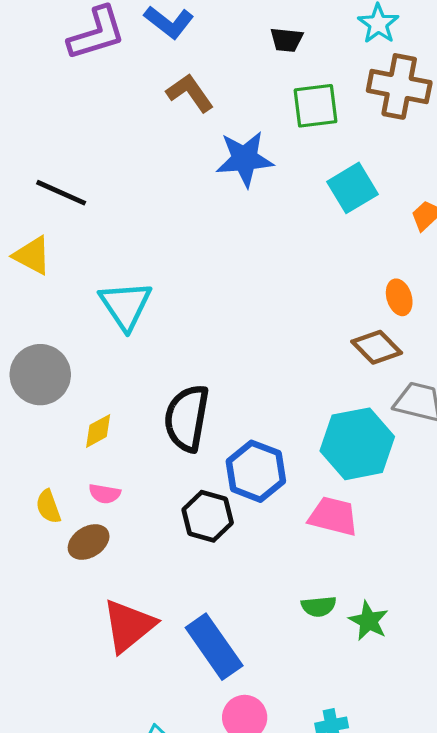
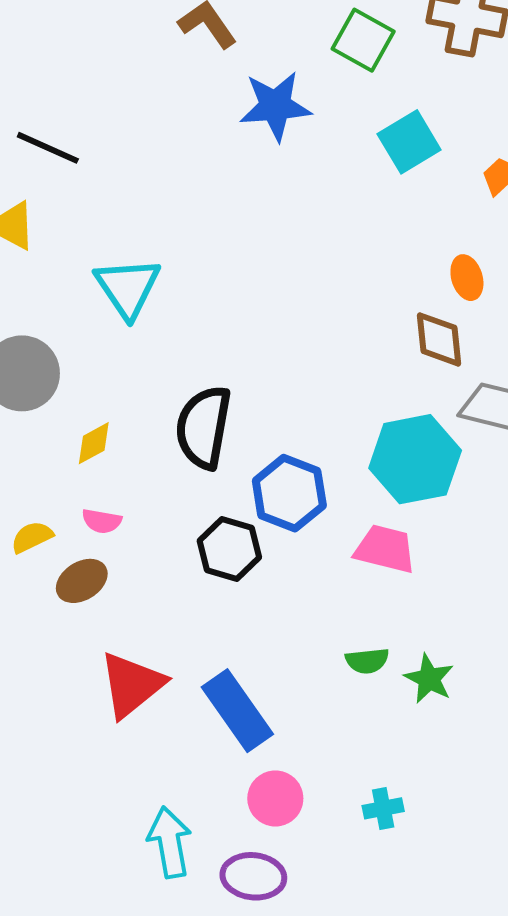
green square: (315, 106) -> (363, 40), turned 36
brown diamond: (377, 347) -> (439, 339), turned 39
yellow semicircle: (48, 507) -> (32, 537), turned 84

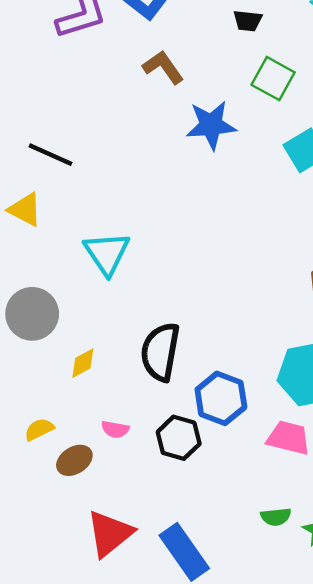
pink semicircle: (102, 521) -> (115, 429), moved

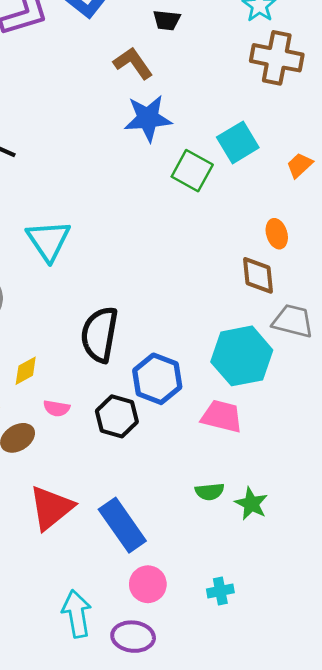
black trapezoid: (248, 21) -> (167, 20), moved
brown L-shape: (163, 67) -> (133, 63), moved
green square: (273, 79) -> (192, 171), moved
yellow diamond: (83, 363) -> (26, 371), moved

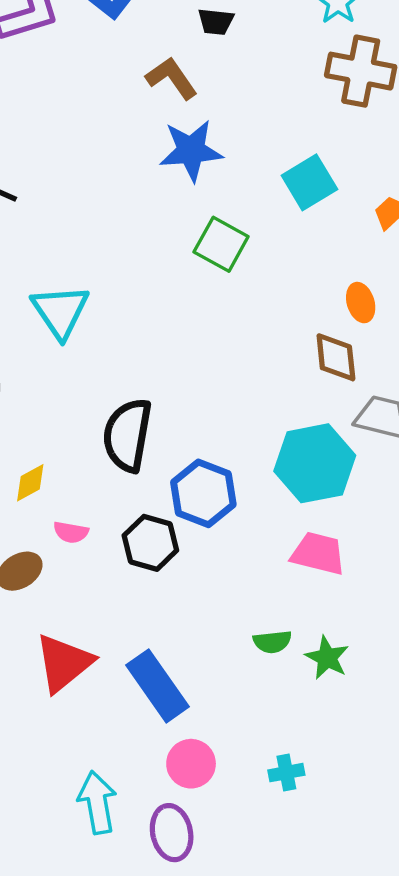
green square: (192, 171) -> (221, 244), moved
pink trapezoid: (222, 416) -> (318, 553), moved
purple ellipse: (133, 637) -> (172, 833), turned 72

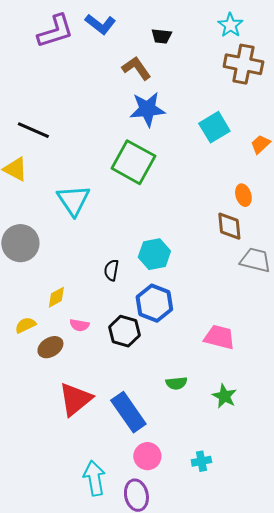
green square: (221, 244) -> (133, 162), moved, size x1.4
black semicircle: (127, 435) -> (111, 270), size x0.5
cyan hexagon: (315, 463) -> (154, 254), moved, size x0.7
green semicircle: (272, 642) -> (176, 383), moved

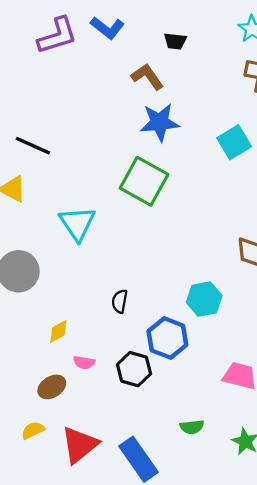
cyan hexagon: (154, 254) -> (204, 299), moved
yellow semicircle: (25, 325) -> (33, 430), moved

